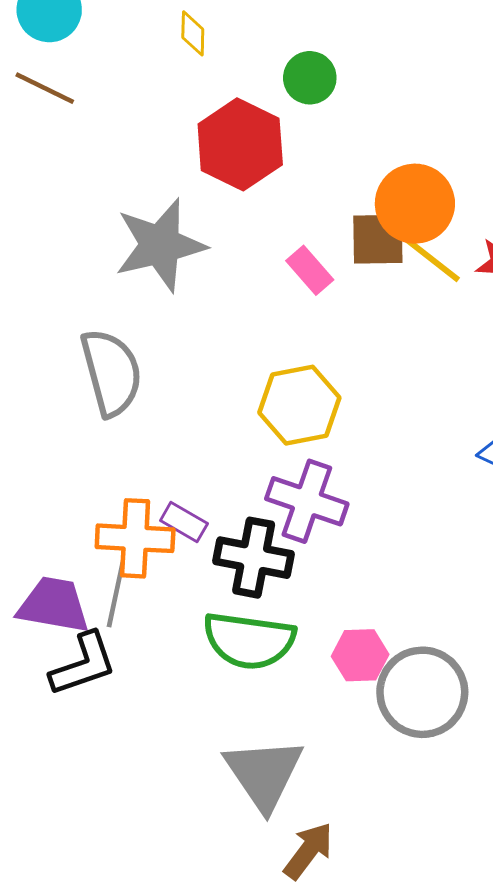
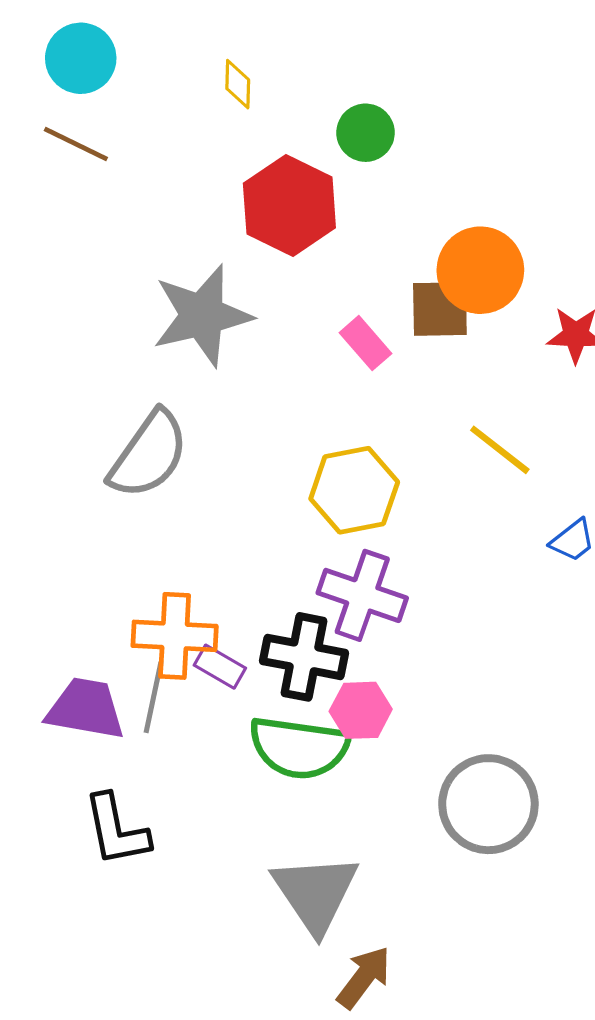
yellow line: (433, 260) -> (500, 450), moved
gray semicircle: (111, 372) -> (149, 455), turned 50
purple rectangle: (184, 522) -> (220, 667), moved
pink hexagon: (360, 655) -> (361, 710), moved
black L-shape: (83, 664) -> (116, 830), moved, turned 98

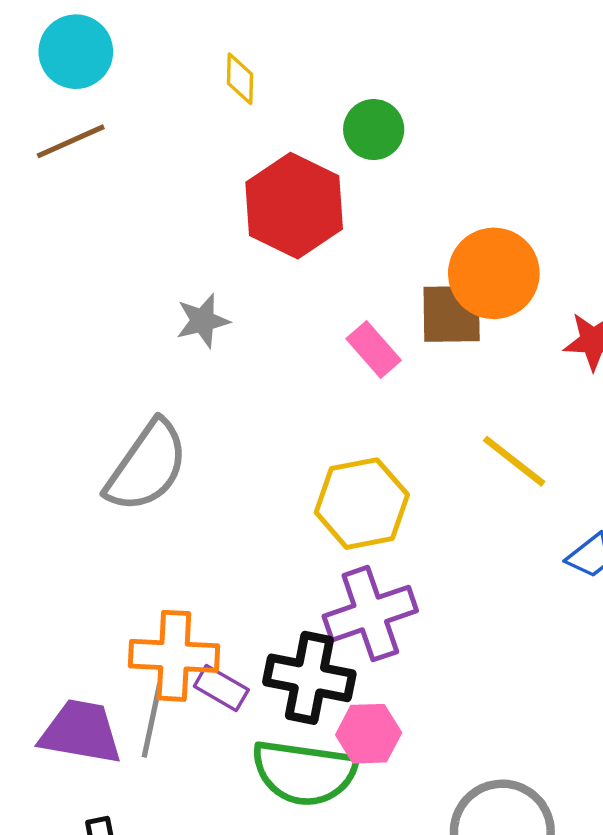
brown line: (76, 144) -> (71, 141), turned -50
gray star: (202, 316) -> (203, 321), size x0.5
purple cross: (362, 595) -> (370, 614), turned -38

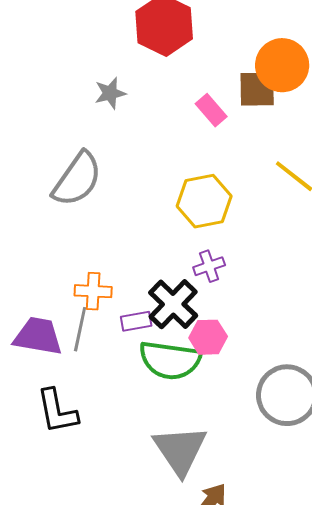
purple cross: (370, 614) -> (209, 266), size x0.6
orange cross: (174, 656) -> (93, 291), size x0.7
black cross: (309, 678) -> (173, 304), turned 33
purple rectangle: (221, 688) -> (136, 321), moved, turned -40

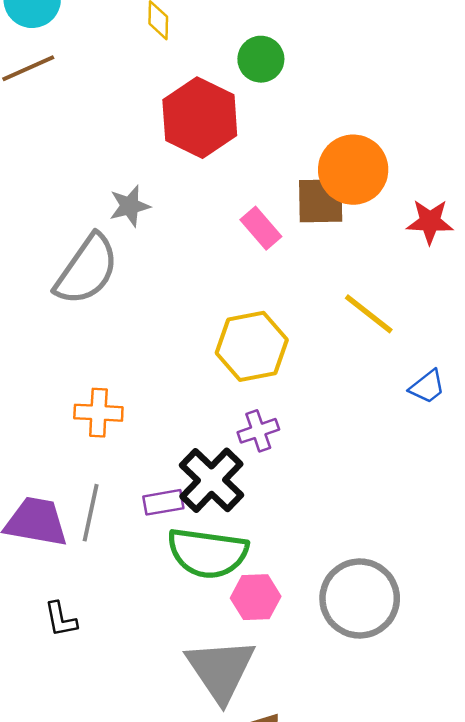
gray semicircle: (77, 179) -> (87, 270), moved
orange cross: (93, 291) -> (98, 413), moved
pink hexagon: (208, 337) -> (256, 597), moved
black L-shape: (57, 411) -> (61, 619), size x0.6

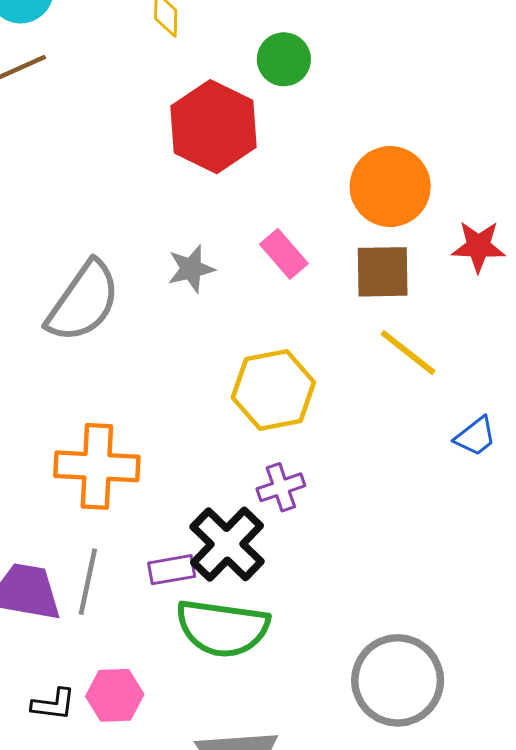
brown square: (321, 201) -> (383, 272), moved
gray star: (130, 206) -> (191, 269), moved
orange cross: (98, 413) -> (97, 466), size x1.5
pink hexagon: (256, 597) -> (115, 695), moved
black L-shape: (61, 619) -> (53, 704), turned -72

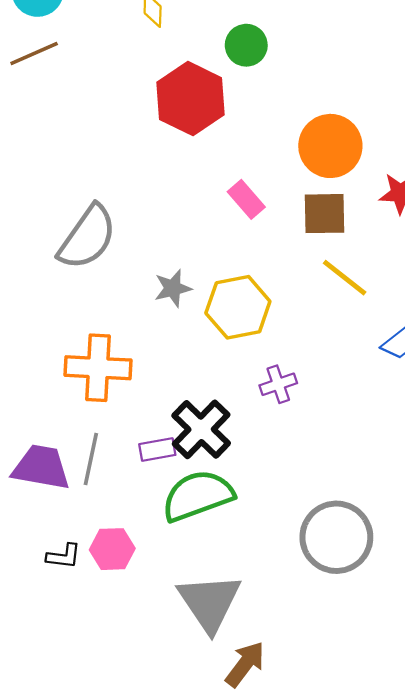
gray star: (191, 269) -> (173, 288), moved
purple cross: (281, 487) -> (278, 384), moved
green semicircle: (223, 628) -> (198, 496), turned 152

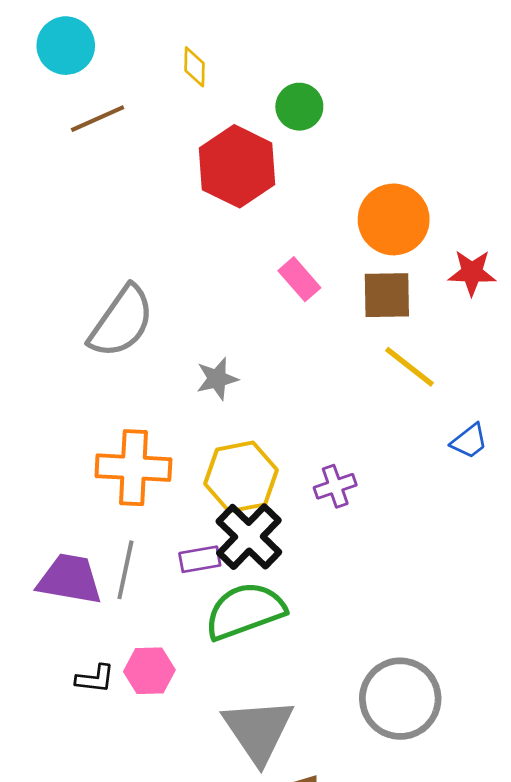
brown line: (34, 54) -> (98, 119), moved
yellow hexagon: (238, 307) -> (241, 477), moved
gray circle: (336, 537) -> (400, 699), moved

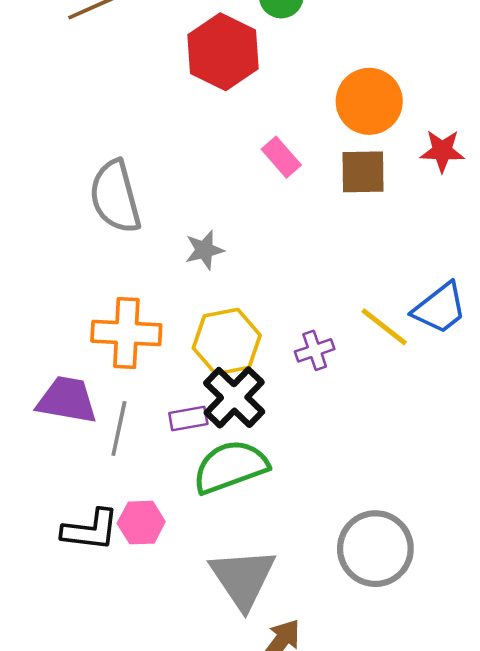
gray semicircle: (121, 322) -> (115, 197), turned 130
yellow line: (410, 367) -> (384, 327), moved
blue trapezoid: (469, 441) -> (440, 308), size x1.6
purple trapezoid: (70, 579) -> (67, 400), moved
black L-shape: (95, 679) -> (90, 530), size x1.6

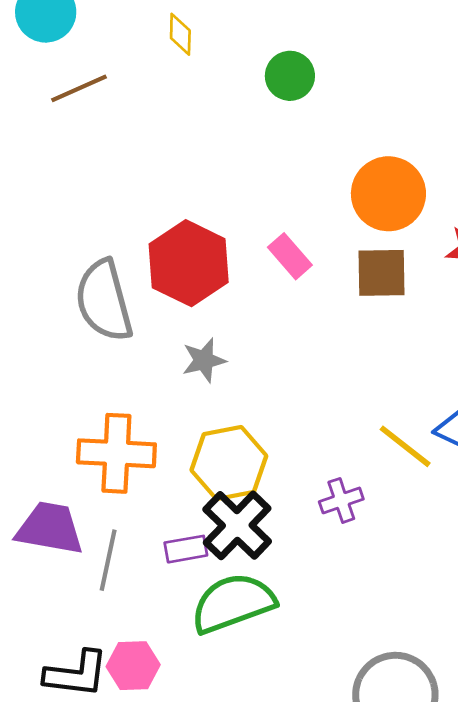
red hexagon: (223, 52) -> (189, 263), moved
purple cross: (315, 350) -> (341, 500), moved

